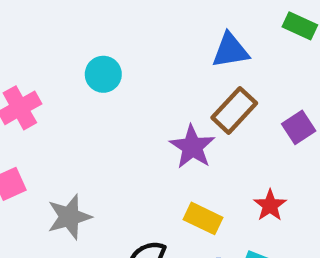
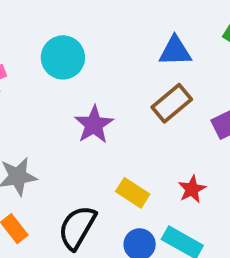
cyan circle: (103, 74) -> (63, 57), size x1.4
purple star: (192, 147) -> (94, 125), moved

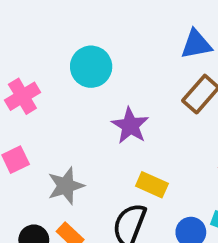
yellow rectangle: (133, 193) -> (152, 185), moved

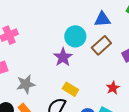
cyan circle: (91, 67) -> (75, 36), moved

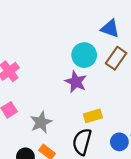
blue triangle: (102, 19) -> (110, 29), turned 36
yellow rectangle: (70, 89) -> (93, 116), turned -35

